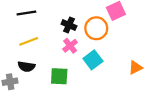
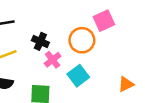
black cross: (69, 25) -> (40, 41), moved

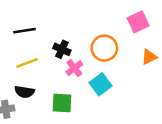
pink square: (104, 21) -> (138, 22), moved
orange triangle: (126, 84) -> (149, 57), moved

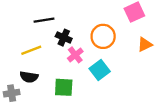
black line: (24, 31) -> (44, 20), moved

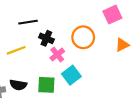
cyan square: (100, 70) -> (71, 75), moved
black semicircle: (29, 77) -> (18, 85), moved

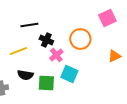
orange triangle: (122, 45) -> (114, 56), moved
cyan square: (71, 75) -> (69, 74), turned -30
black semicircle: (18, 85) -> (25, 75), moved

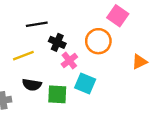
pink square: (107, 18) -> (118, 16), moved, turned -30

